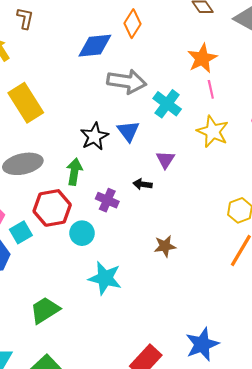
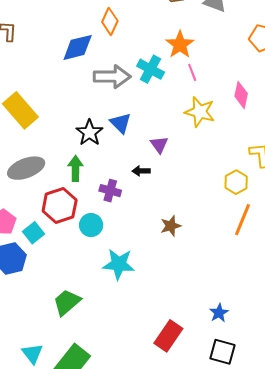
cyan cross: (167, 104) -> (151, 69), moved
blue star: (202, 344) -> (219, 313), size x0.6

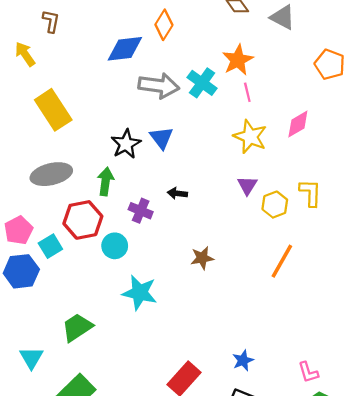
pink diamond: (241, 95) -> (298, 124), turned 40
purple triangle: (159, 145) -> (247, 185), moved
yellow hexagon: (236, 182) -> (275, 205), moved
cyan triangle: (32, 354) -> (31, 358), moved

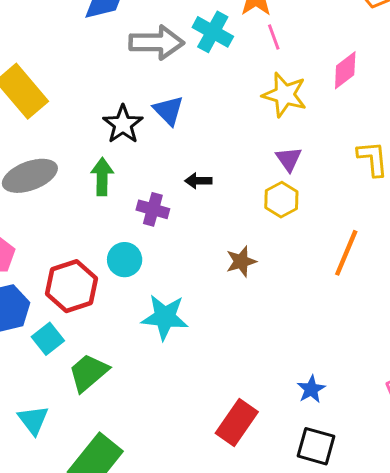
yellow hexagon: (275, 205) -> (281, 200), moved
red hexagon: (83, 220) -> (72, 286), moved
cyan square: (50, 246) -> (48, 339), moved

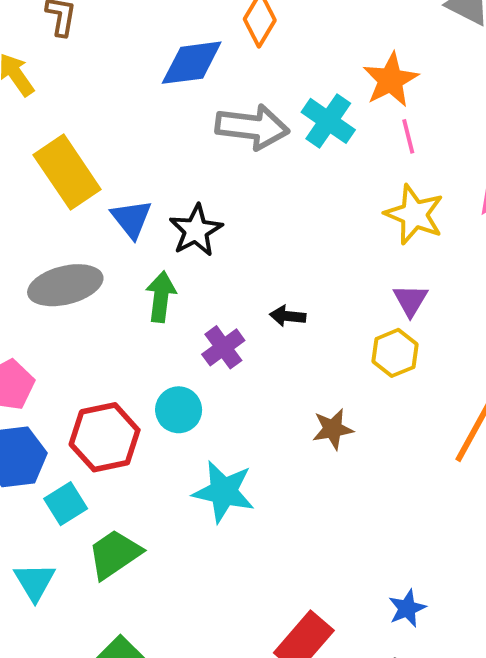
blue triangle: (168, 110) -> (131, 219), moved
purple cross: (153, 209) -> (223, 347), turned 32
cyan triangle: (33, 420) -> (35, 582), moved

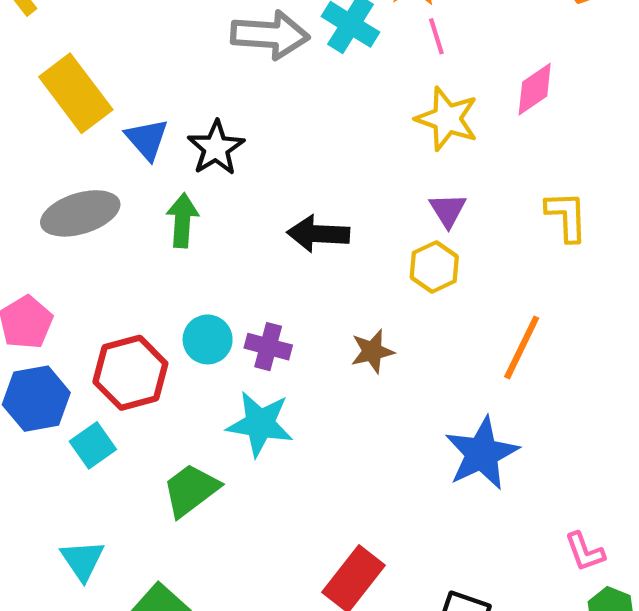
black arrow: (288, 316) -> (318, 234), size x1.6
purple cross: (223, 347) -> (268, 347), moved, turned -36
green trapezoid: (115, 554) -> (191, 490), moved
cyan triangle: (35, 582) -> (82, 560), moved
blue star: (407, 608) -> (482, 453), moved, size x1.8

